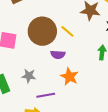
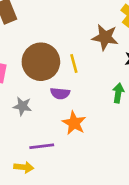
yellow line: (67, 31) -> (74, 63), turned 32
gray star: (29, 76) -> (22, 106), moved

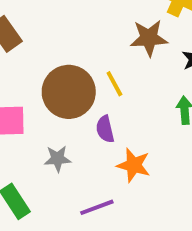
purple semicircle: (60, 93) -> (105, 129), turned 84

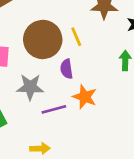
gray star: (58, 159) -> (30, 87), size x1.4
purple line: (97, 207) -> (54, 109), moved

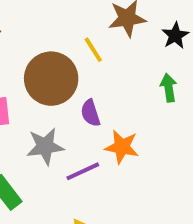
yellow line: (76, 37) -> (93, 50), moved

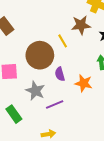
gray star: (45, 146) -> (35, 91), turned 30
orange star: (122, 147) -> (84, 83), moved

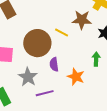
yellow line: (63, 41) -> (62, 32), turned -40

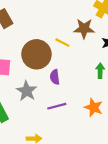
orange star: (76, 77) -> (94, 107), moved
purple line: (45, 93) -> (57, 106), moved

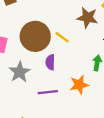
yellow line: (62, 43) -> (62, 37), moved
orange star: (94, 107) -> (79, 85), moved, turned 30

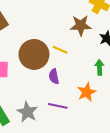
gray star: (20, 72) -> (27, 112), moved
purple line: (48, 92) -> (58, 106), turned 30

